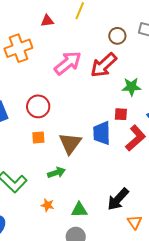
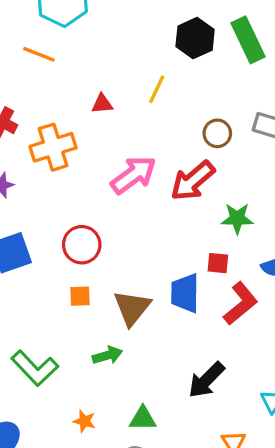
black arrow: (118, 199) -> (206, 380), moved
orange star: (47, 205) -> (84, 421), moved

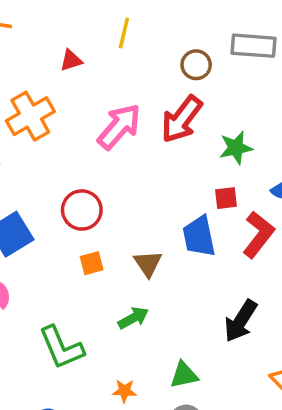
brown triangle: (132, 308) -> (148, 264), size x0.7
green L-shape: (35, 368) -> (61, 348), turned 33

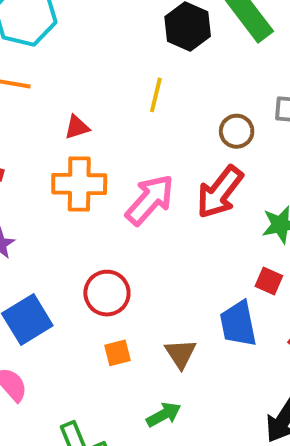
red triangle: (71, 60) -> (77, 127), moved
orange cross: (30, 116) -> (79, 184), moved, turned 30
red square: (226, 198) -> (269, 281), turned 30

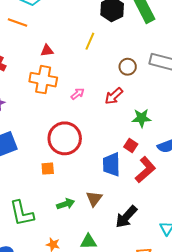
red arrow: (220, 192) -> (114, 96), size x0.7
pink arrow: (150, 200) -> (78, 94), size x0.5
red circle: (107, 293) -> (65, 138), moved, size x1.4
brown triangle: (181, 354) -> (94, 199), moved

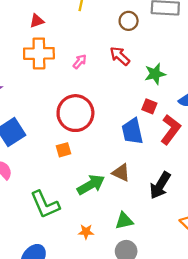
red arrow: (114, 96) -> (120, 56), turned 96
brown triangle: (94, 199) -> (121, 173), turned -30
green arrow: (66, 204) -> (91, 185), size x1.4

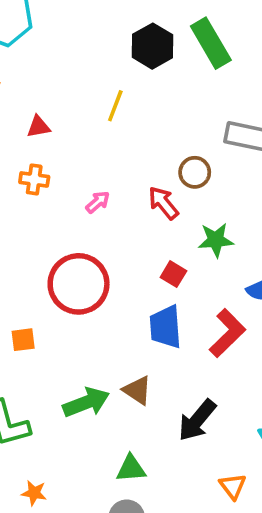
brown circle: (129, 21) -> (195, 172), moved
orange cross: (39, 54) -> (34, 179), size x0.6
red square: (149, 106) -> (173, 274), moved
orange square: (63, 150) -> (23, 340), moved
orange star: (86, 232) -> (34, 493), moved

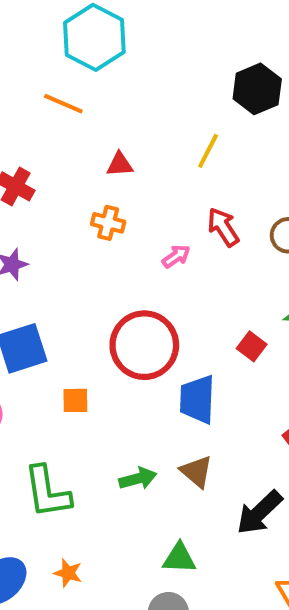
red arrow: (163, 203) -> (223, 227), moved
blue trapezoid: (165, 327) -> (197, 399), moved
green arrow: (86, 402) -> (138, 479), size x0.7

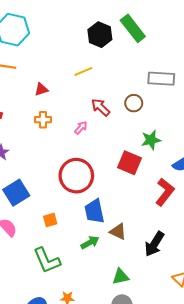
yellow line: (208, 151) -> (83, 71), turned 54
red square: (252, 346) -> (130, 163), size x1.6
blue trapezoid: (197, 399) -> (94, 211), moved
orange square: (75, 400) -> (50, 220), moved

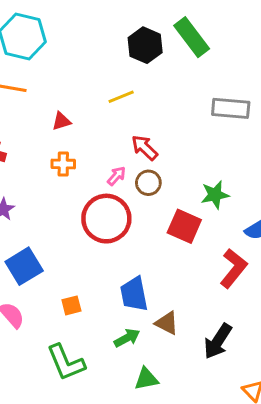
brown circle: (134, 103) -> (148, 183), moved
red circle: (76, 176) -> (106, 219), moved
green triangle: (121, 277) -> (146, 379), moved

